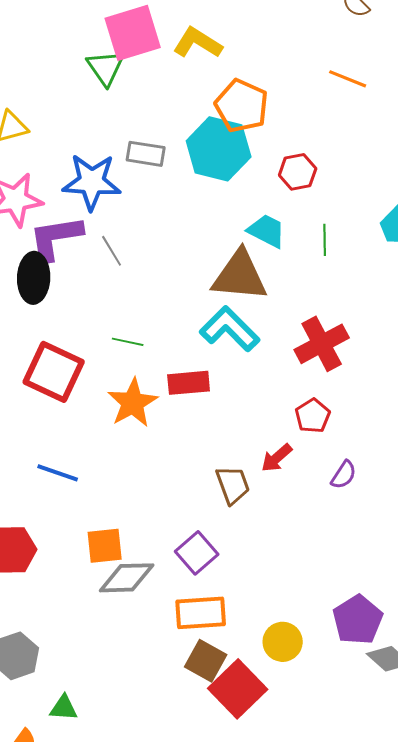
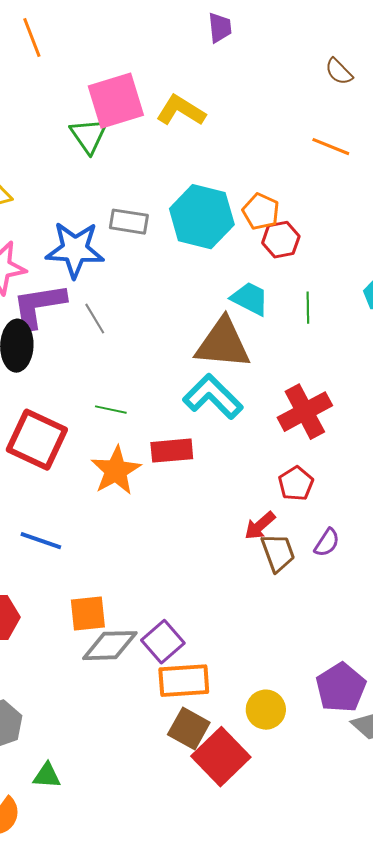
orange pentagon: (242, 106) -> (261, 212), moved, size x0.7
brown trapezoid: (233, 485) -> (278, 553), moved
purple square: (197, 553) -> (163, 642), moved

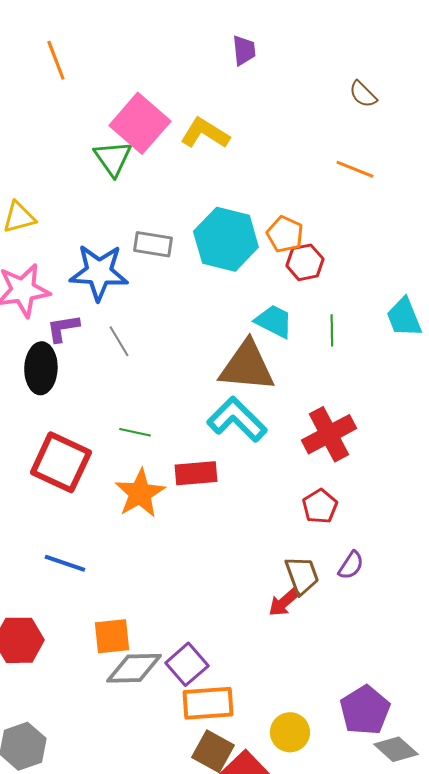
pink square: (116, 101) -> (140, 123), turned -32
purple L-shape: (39, 306) -> (63, 328), size x0.6
red arrow: (260, 526) -> (284, 602), moved

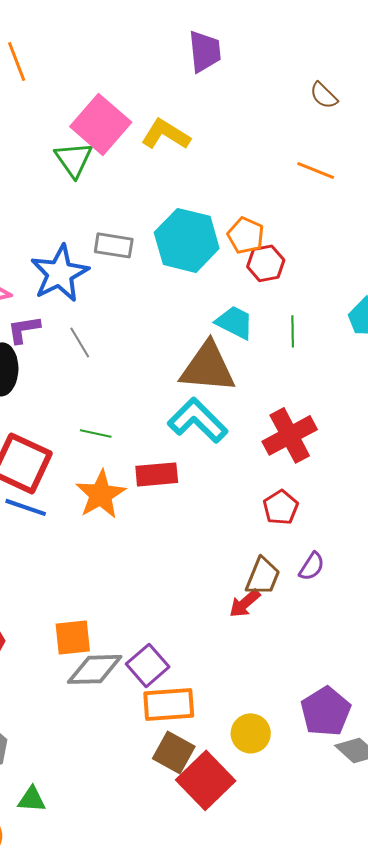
purple trapezoid: (244, 50) -> (205, 51), size x1.4
blue star: (99, 272) -> (60, 273), turned -30
blue line: (65, 563) -> (26, 507), moved
brown trapezoid: (302, 575) -> (263, 576), turned 42

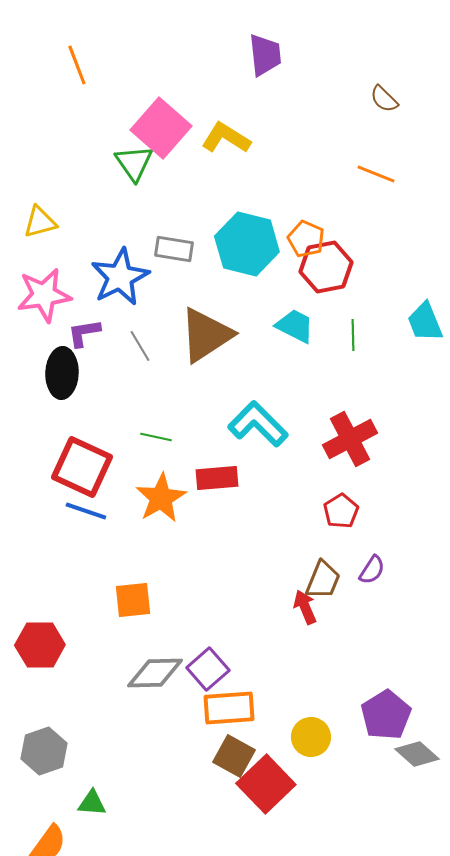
red hexagon: (266, 263) -> (326, 267), size x1.4
brown triangle: (208, 367) -> (206, 335), moved, turned -38
red arrow: (245, 603) -> (305, 607), turned 108
orange square: (73, 637) -> (133, 600), moved

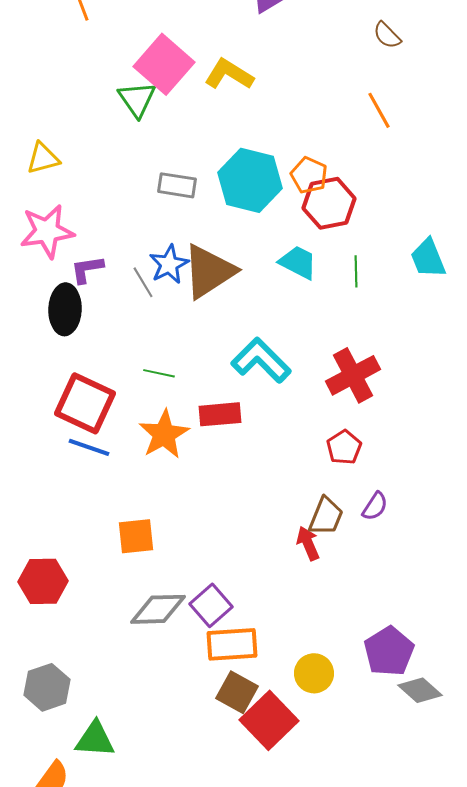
orange line: (376, 174) -> (379, 110), turned 39
blue star: (120, 277) -> (169, 264), moved, size x0.7
green triangle: (92, 803) -> (95, 739), size x1.4

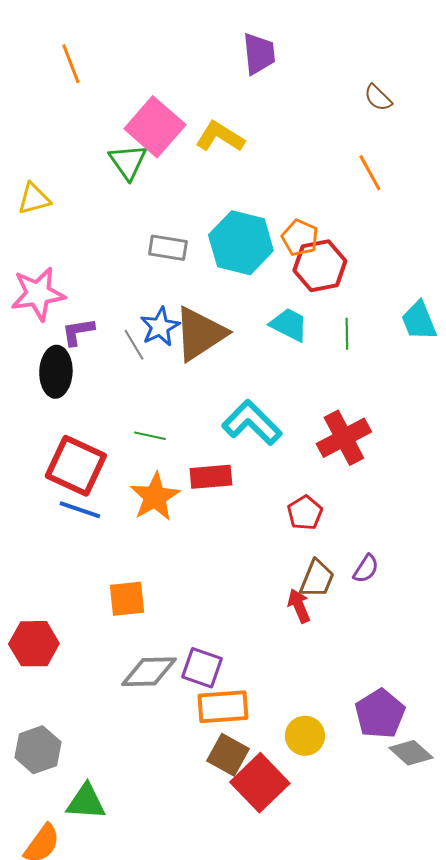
yellow triangle: (43, 158) -> (34, 199), moved
red pentagon: (344, 447) -> (305, 513), moved
purple square: (211, 605) -> (202, 668), turned -30

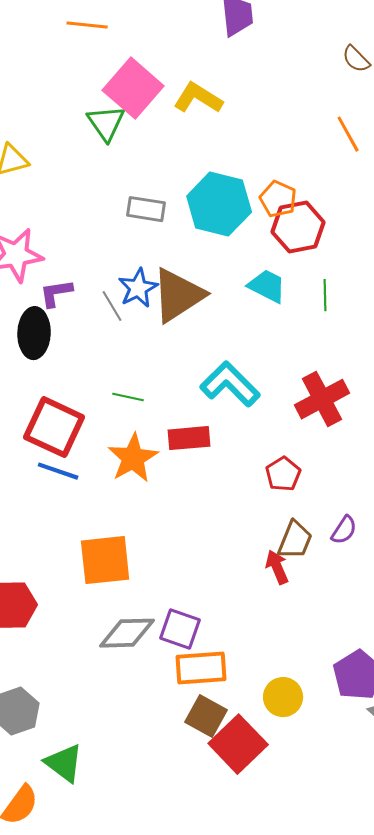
orange line: (71, 64) -> (87, 25), moved, turned -63
orange square: (127, 599) -> (105, 560), size x1.4
green triangle: (86, 802) -> (64, 763), turned 33

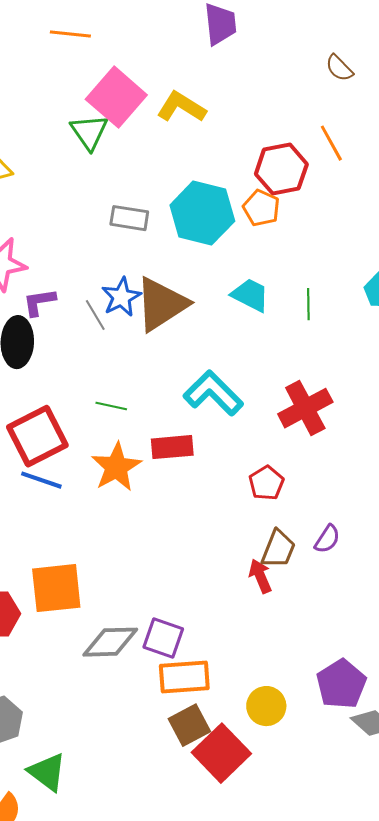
red hexagon: (298, 227) -> (281, 169), moved
red square: (54, 427) -> (37, 436), turned 38
orange square: (105, 560) -> (56, 588), moved
brown square: (206, 716) -> (189, 725), turned 33

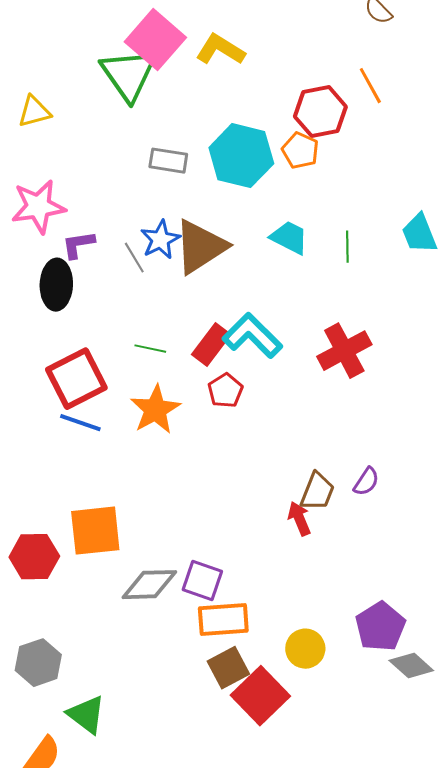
green triangle: (89, 132) -> (128, 75), size x1.5
red rectangle: (172, 447) -> (211, 345), moved, turned -48
red pentagon: (266, 483) -> (225, 391), moved

